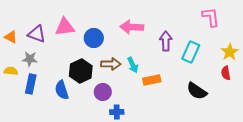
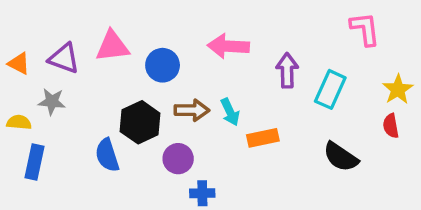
blue rectangle: (31, 84) -> (35, 162), moved

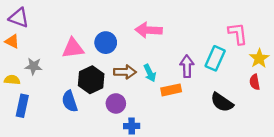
pink L-shape: (365, 29) -> (238, 34), moved
pink triangle: (112, 46) -> (73, 48), moved
purple triangle: (64, 58) -> (19, 18), moved
purple arrow: (287, 70) -> (187, 66), moved

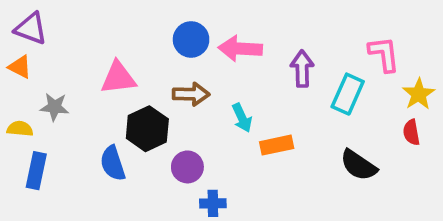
blue circle: (106, 43) -> (191, 39), moved
purple arrow: (187, 66) -> (302, 69), moved
brown arrow: (125, 72) -> (191, 94), moved

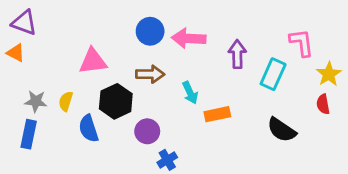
gray star: (54, 107) -> (36, 101), moved
yellow semicircle: (20, 129) -> (66, 101), moved, turned -78
blue cross: (213, 203) -> (167, 160), turned -30

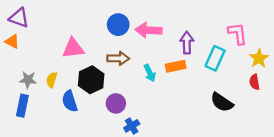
orange rectangle: (217, 114) -> (176, 66), moved

